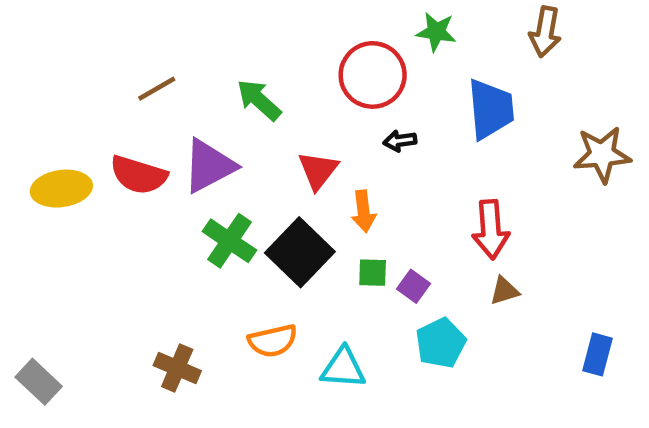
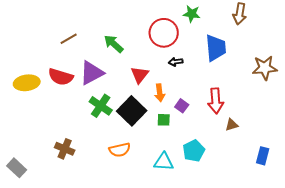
purple square: (413, 286) -> (182, 106), moved
brown triangle: (504, 291) -> (232, 125), moved
brown cross: (177, 368) -> (65, 149), moved
cyan triangle: (343, 368) -> (164, 162), moved

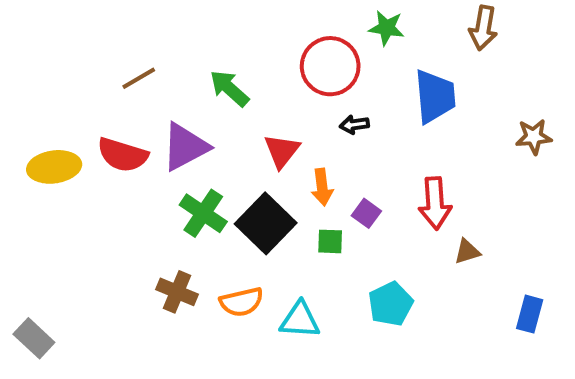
brown star: (265, 68) -> (534, 137), size x0.7
brown cross: (65, 149) -> (177, 292), moved
cyan triangle: (164, 162) -> (300, 320), moved

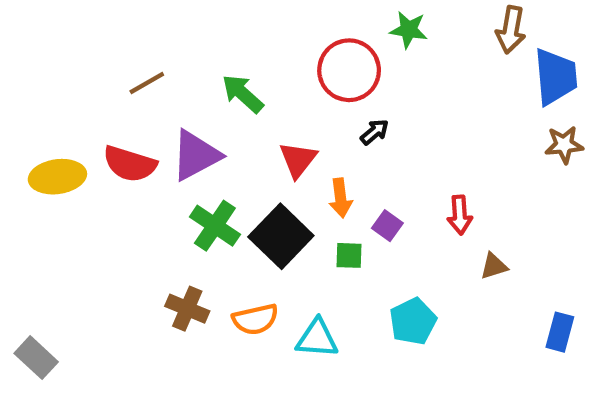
blue trapezoid: (435, 96) -> (556, 77), moved
black arrow: (354, 125) -> (375, 132), turned 148
red arrow: (435, 203) -> (460, 215), size x0.7

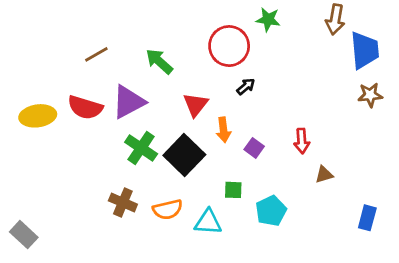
green square: (349, 255) -> (233, 190), moved

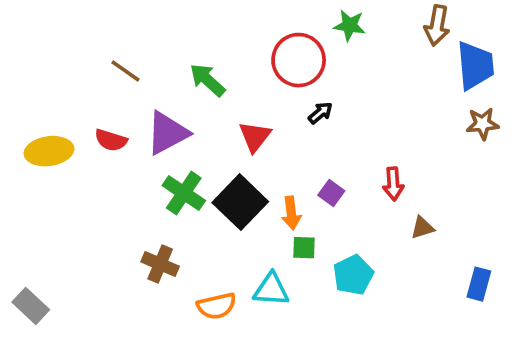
brown line: (96, 54) -> (126, 71), turned 65
red semicircle: (85, 107) -> (111, 140), size x0.7
orange arrow: (223, 130) -> (291, 213), moved
orange semicircle: (168, 209) -> (217, 306), moved

